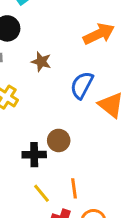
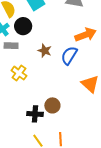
blue semicircle: (82, 85) -> (69, 55), moved

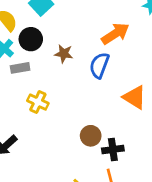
brown star: (45, 51) -> (64, 54), moved
black cross: (35, 114) -> (113, 149), moved

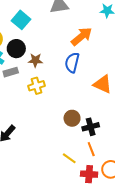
brown star: (64, 54) -> (35, 60), moved
yellow cross: (38, 102) -> (37, 86), moved, turned -35

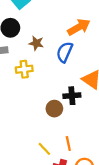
brown star: (35, 60) -> (36, 43), moved
black cross: (91, 127) -> (72, 96), moved

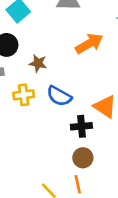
blue semicircle: (65, 52) -> (59, 96), moved, turned -84
brown circle: (54, 109) -> (83, 158), moved

